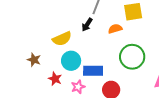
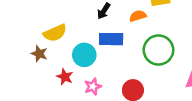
yellow semicircle: (62, 39) -> (55, 33), moved
blue rectangle: (93, 71) -> (111, 39), moved

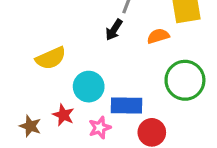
blue rectangle: (111, 39) -> (127, 106), moved
brown star: (39, 54) -> (30, 126), moved

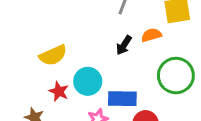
black arrow: (114, 30) -> (124, 45), moved
red star: (63, 115) -> (59, 91), moved

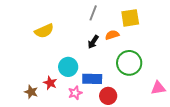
yellow semicircle: (53, 55) -> (44, 31), moved
red star: (59, 91) -> (50, 83), moved

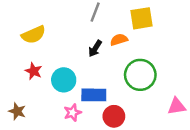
red star: (50, 83) -> (34, 71), moved

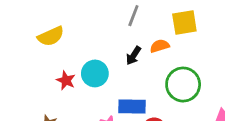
yellow semicircle: (34, 35) -> (51, 36), moved
cyan circle: (64, 80) -> (95, 73), moved

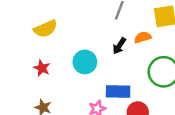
red star: (66, 80) -> (42, 68), moved

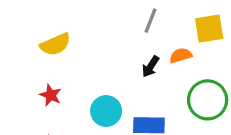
cyan circle: (85, 62) -> (106, 111), moved

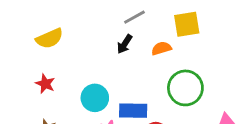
gray line: (150, 21) -> (134, 17), turned 40
black arrow: (150, 67) -> (125, 44), moved

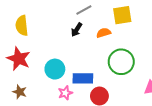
yellow semicircle: (50, 38) -> (22, 26), turned 108
red star: (45, 84) -> (19, 59), size x1.6

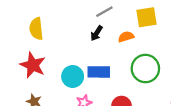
blue rectangle: (83, 78) -> (99, 72), moved

